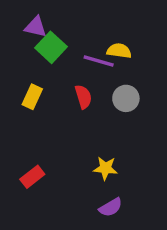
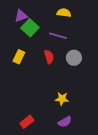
purple triangle: (36, 27) -> (21, 16), turned -32
yellow semicircle: (119, 51) -> (64, 13), moved
red rectangle: (32, 177) -> (27, 122), moved

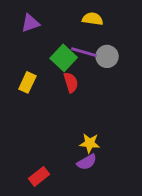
green square: (30, 28) -> (64, 58), moved
gray circle: (74, 58) -> (107, 56), moved
purple semicircle: (65, 122) -> (87, 162), moved

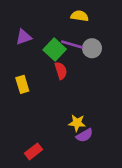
purple triangle: (30, 23) -> (24, 37), moved
yellow rectangle: (27, 82) -> (22, 84), moved, turned -42
purple semicircle: (87, 162) -> (85, 135), moved

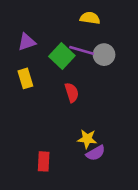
red semicircle: (61, 71) -> (72, 93), moved
yellow rectangle: (22, 84) -> (25, 78), moved
red rectangle: (34, 151) -> (44, 161), moved, turned -49

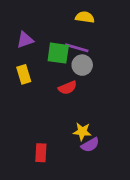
gray circle: (104, 55) -> (82, 65), moved
green square: (62, 56) -> (58, 53), turned -35
red semicircle: (72, 93) -> (68, 88), turned 84

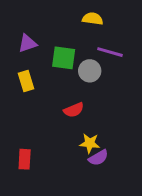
purple line: (77, 48) -> (110, 52), moved
red semicircle: (68, 88) -> (74, 110), moved
red rectangle: (41, 153) -> (25, 159), moved

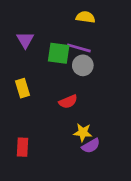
purple triangle: (27, 43) -> (25, 40), turned -42
purple line: (110, 52) -> (79, 48), moved
yellow rectangle: (26, 81) -> (22, 88), moved

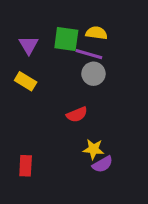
yellow semicircle: (85, 17) -> (96, 33), moved
green square: (59, 53) -> (66, 39), moved
yellow rectangle: (22, 88) -> (26, 81), moved, turned -42

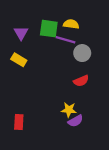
gray circle: (93, 74) -> (82, 53), moved
red semicircle: (77, 114) -> (81, 81), moved

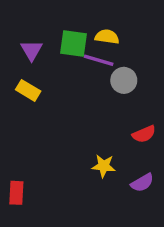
red semicircle: (81, 81) -> (144, 134), moved
purple semicircle: (76, 121) -> (142, 183), moved
red rectangle: (19, 122) -> (16, 193), moved

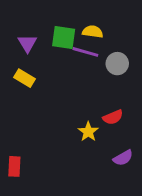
gray circle: (124, 80) -> (117, 64), moved
red semicircle: (144, 134) -> (113, 117), moved
yellow star: (104, 166) -> (88, 132), moved, turned 30

